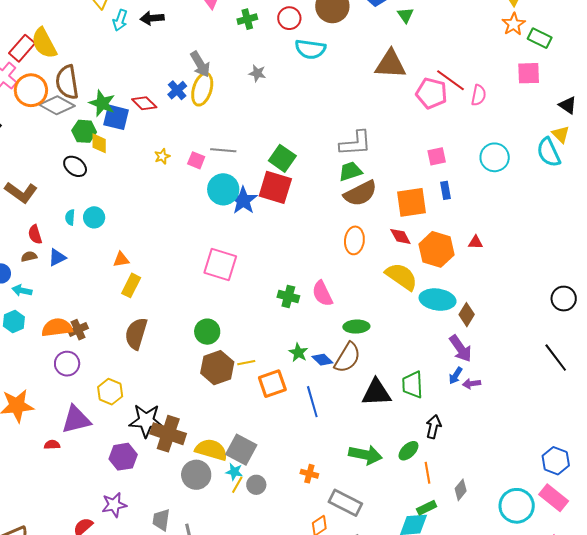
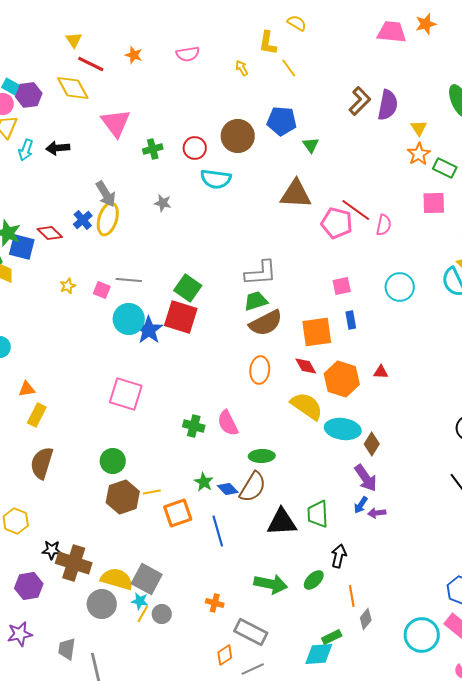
black star: (146, 421) -> (52, 550), size x0.6
orange line: (428, 473) -> (352, 596), moved

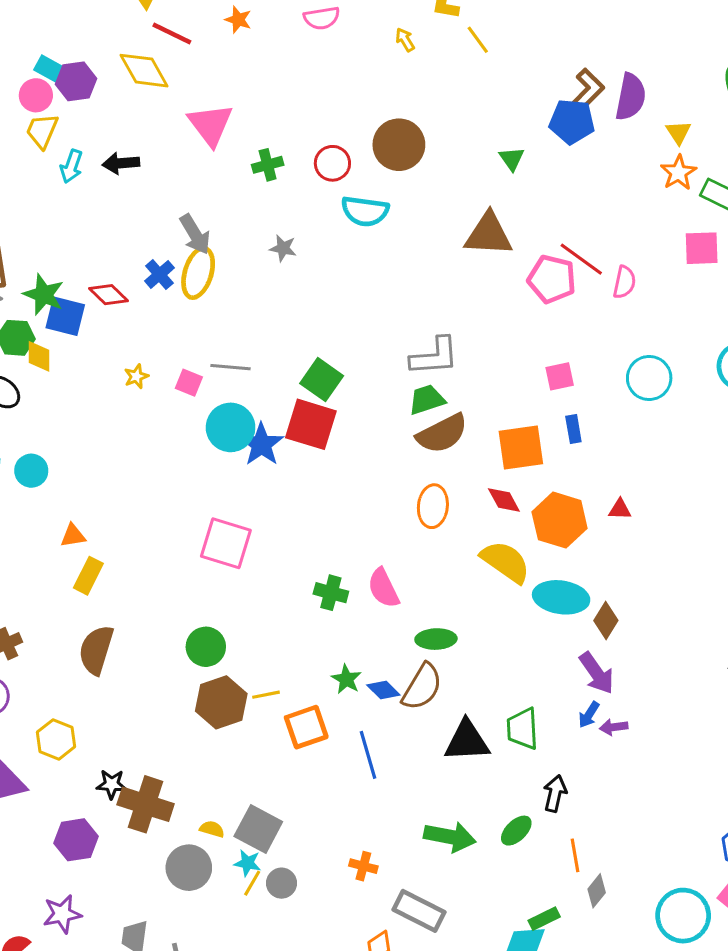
blue pentagon: (282, 121) -> (572, 122), moved
yellow semicircle: (117, 579) -> (212, 829), size x0.5

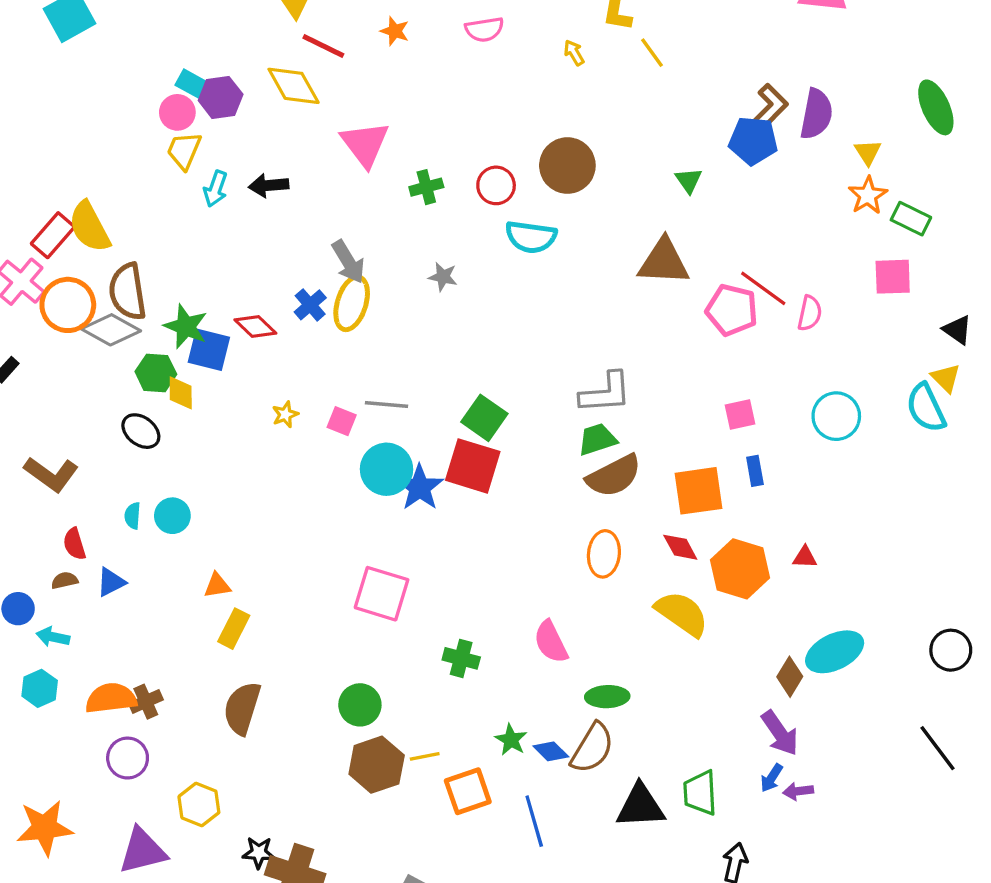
green cross: (331, 593) -> (461, 658), moved
cyan ellipse: (561, 597) -> (835, 652), moved, turned -34

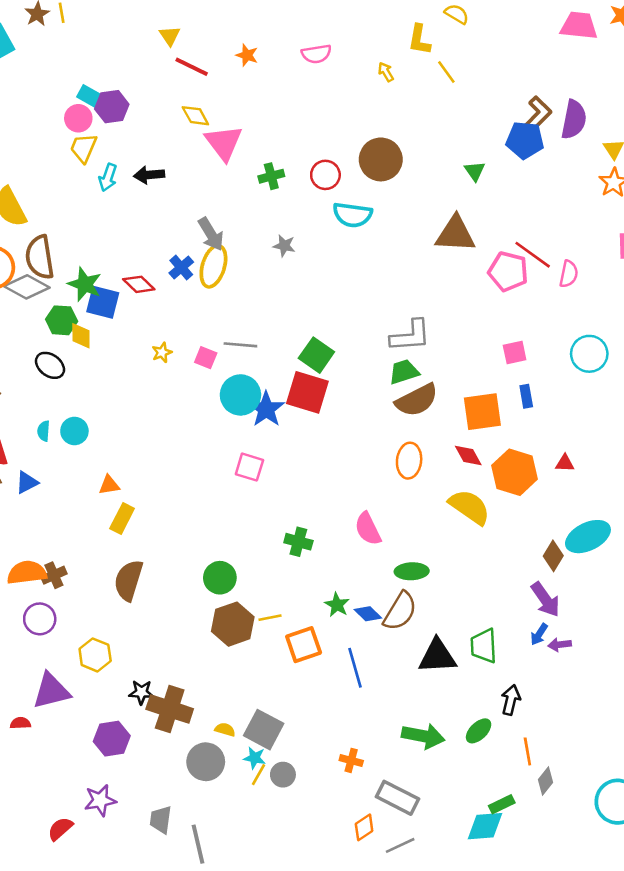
yellow diamond: (294, 86) -> (195, 116), moved, size x0.7
pink square: (382, 594) -> (249, 467), moved, size x0.7

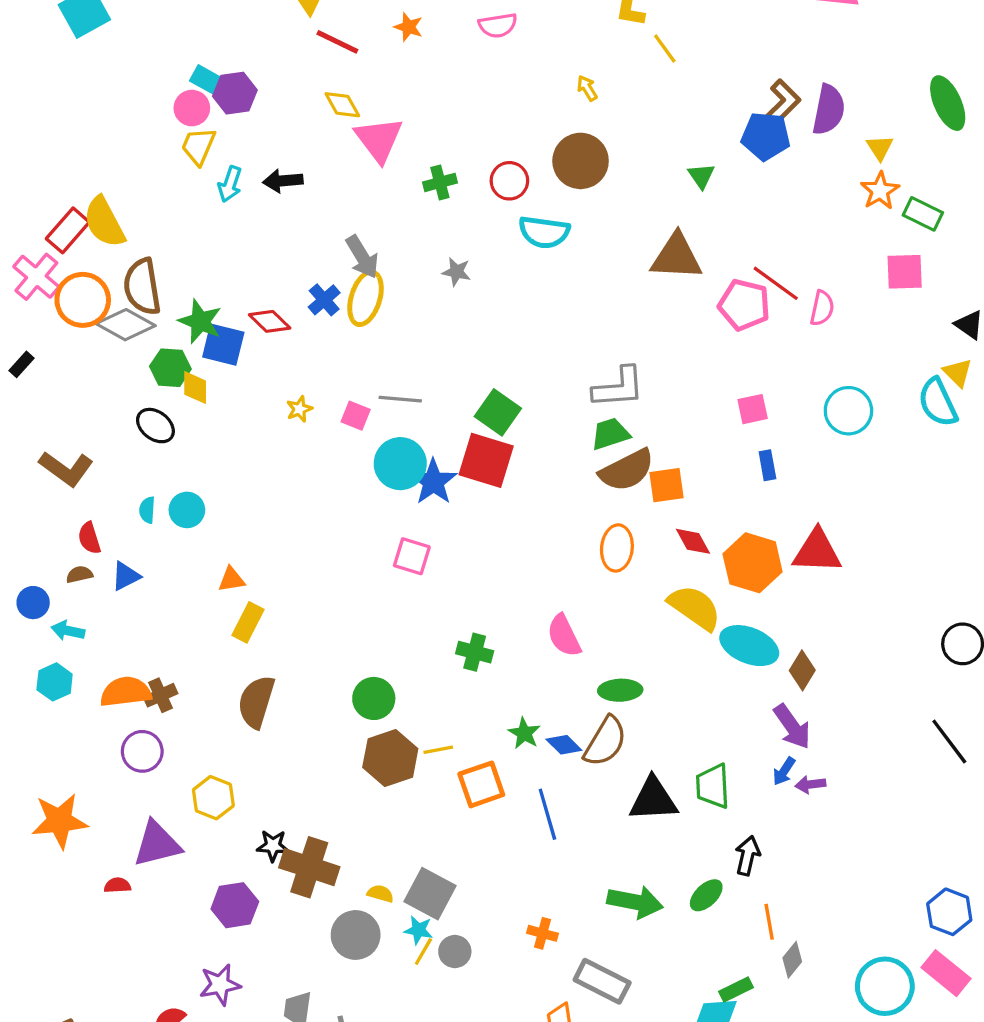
yellow arrow: (386, 72) -> (587, 88), moved
orange square: (482, 412) -> (667, 485), moved, size x0.7
red triangle: (565, 463) -> (817, 551), size x2.0
cyan ellipse: (588, 537) -> (749, 646), moved, turned 48

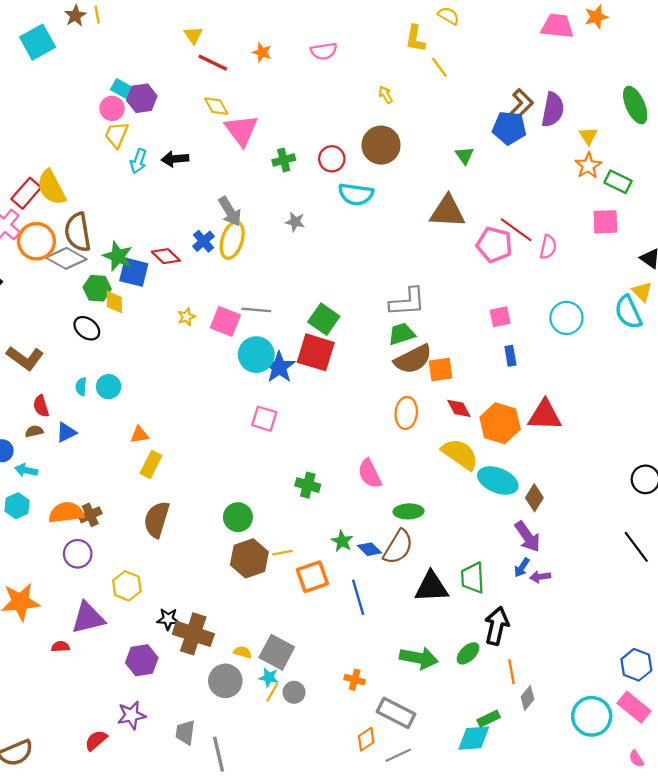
pink square: (356, 416) -> (225, 321), size x1.5
black arrow: (748, 856) -> (497, 626), size x1.4

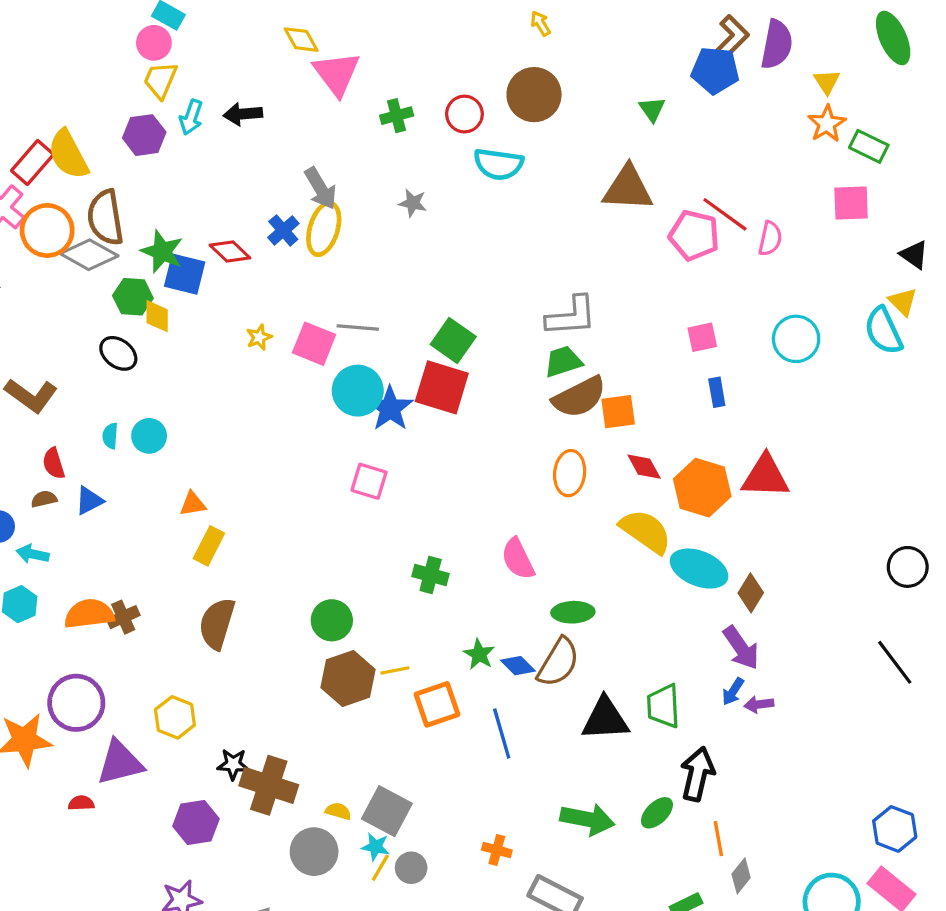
purple hexagon: (142, 98) -> (144, 135), moved
purple circle: (78, 554) -> (76, 703), moved, size x1.4

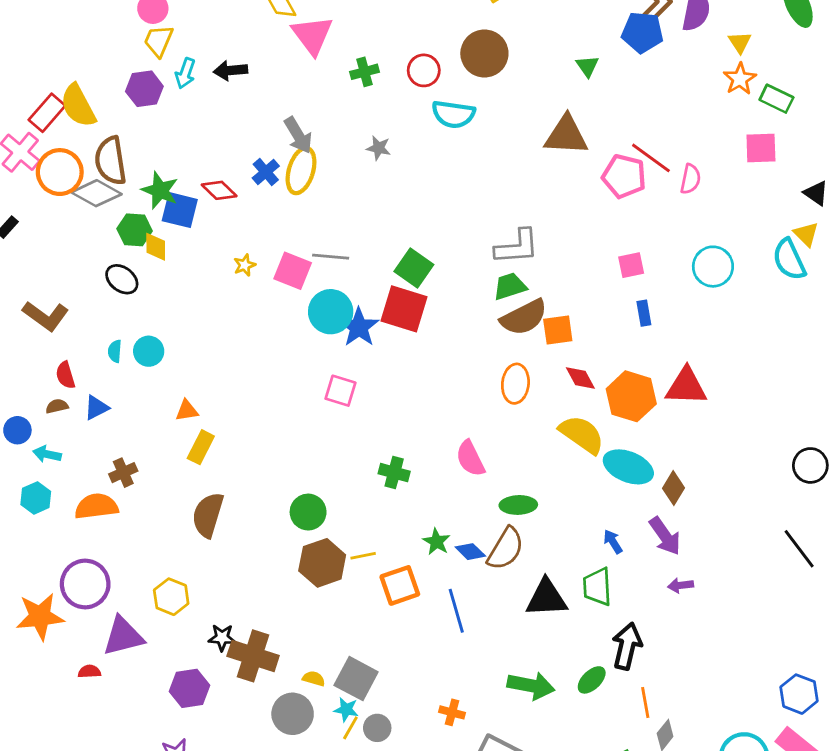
brown cross: (123, 617) -> (123, 473), moved
blue arrow: (733, 691) -> (613, 542), moved, turned 115

